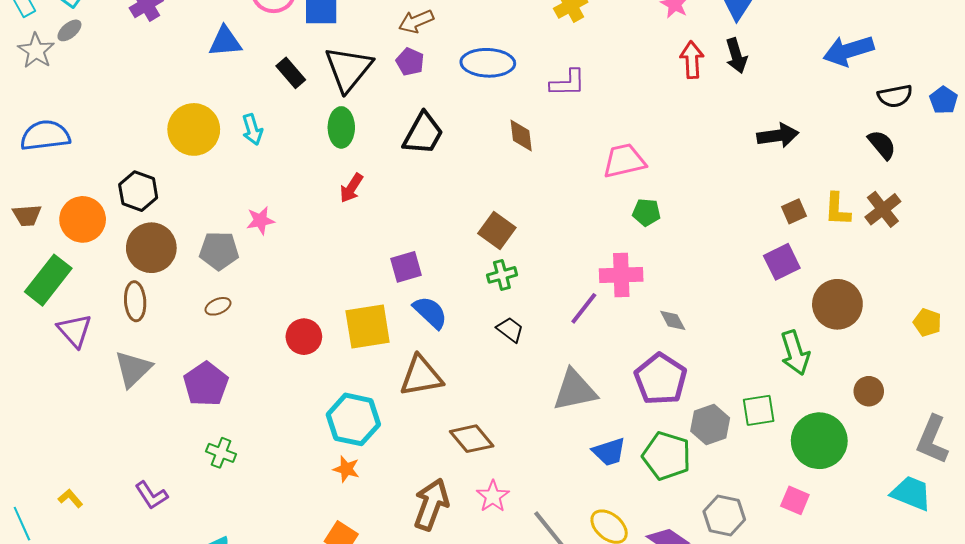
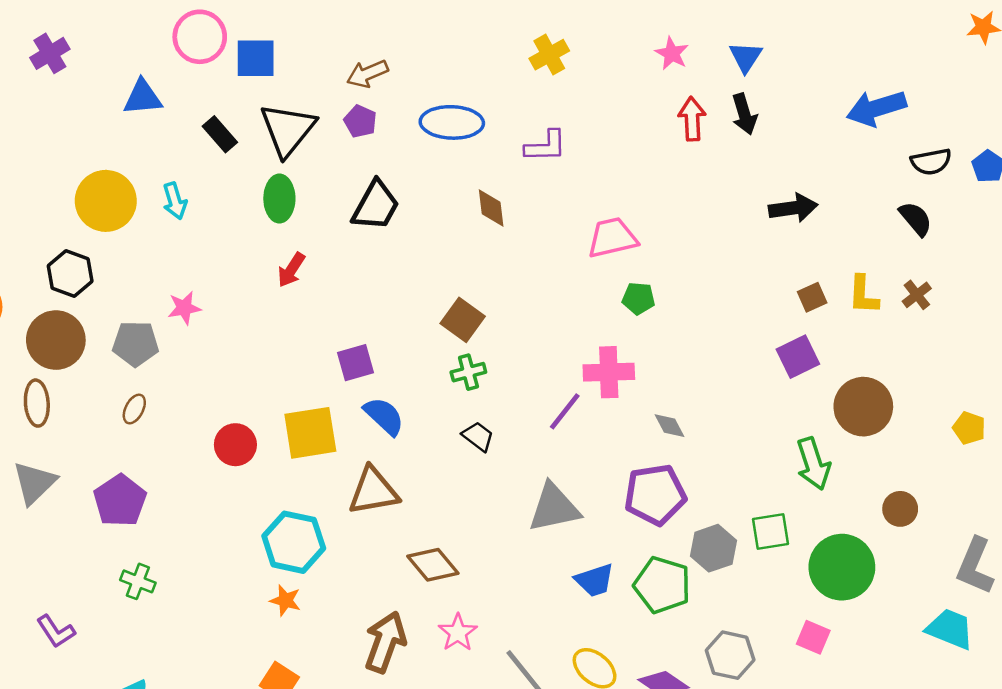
black hexagon: (138, 191) -> (70, 273), moved
brown cross: (883, 209) -> (917, 295), size x0.7
brown ellipse: (218, 306) -> (134, 409), turned -40
purple pentagon: (661, 379) -> (655, 495), turned 30

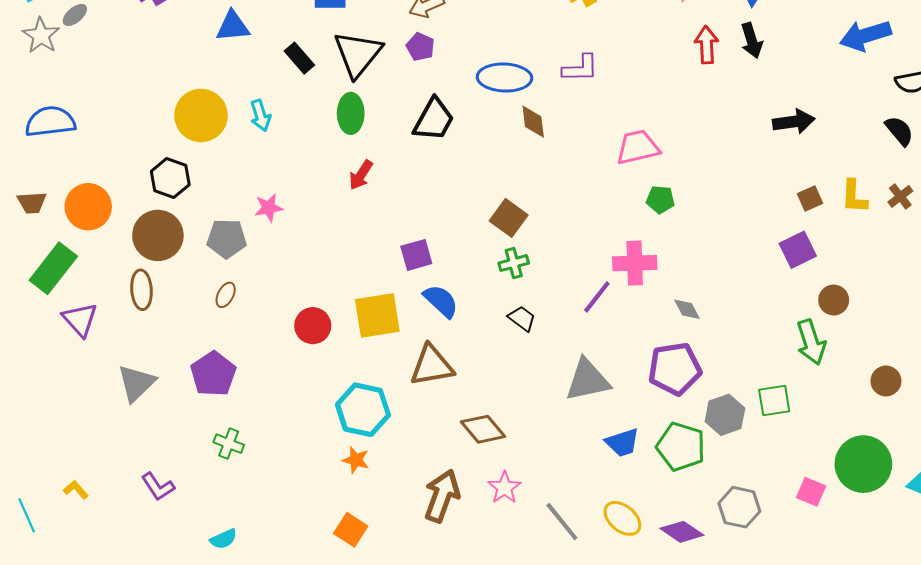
blue ellipse: (452, 122) -> (504, 78), moved
brown circle: (863, 407) -> (834, 300), moved, size x0.6
gray triangle: (34, 483) -> (136, 383), moved
green circle: (842, 567) -> (863, 464), moved

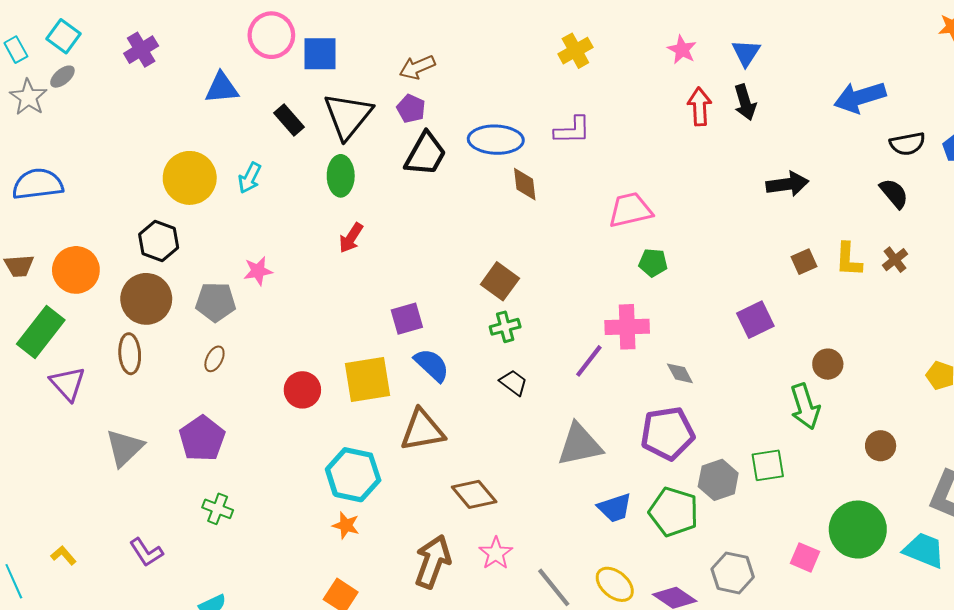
cyan arrow: (260, 115) -> (250, 178), turned 44
black trapezoid: (434, 120) -> (425, 154), moved
purple square: (798, 250) -> (755, 320), moved

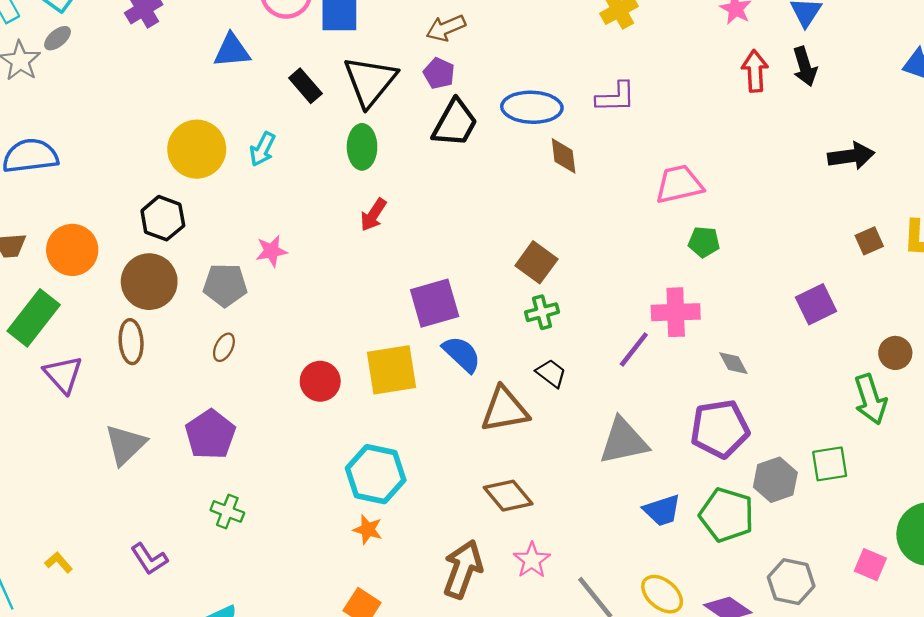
purple square: (407, 319) -> (435, 303), size x1.4
brown triangle: (422, 430) -> (505, 410), moved

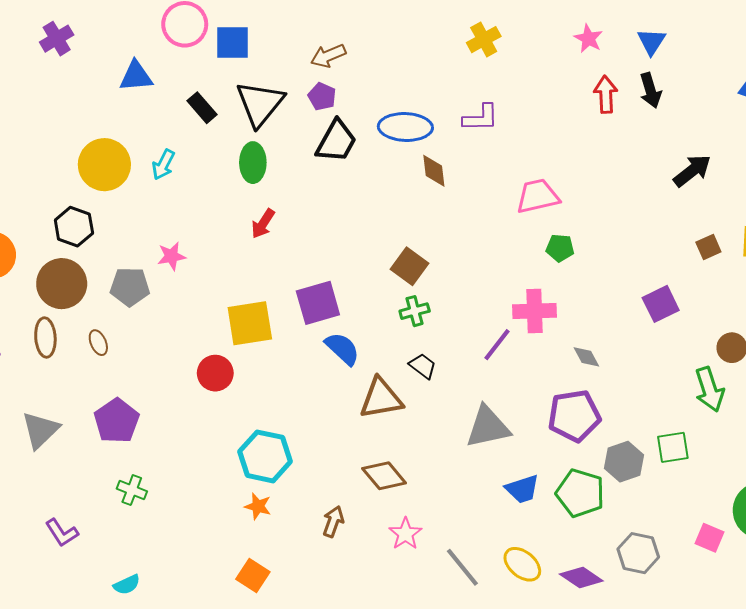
black arrow: (851, 156) -> (692, 171), turned -30
brown ellipse: (224, 347) -> (98, 343), moved, turned -50
yellow square: (391, 370) -> (250, 323), moved
brown arrow: (463, 569) -> (333, 522), moved, size x0.6

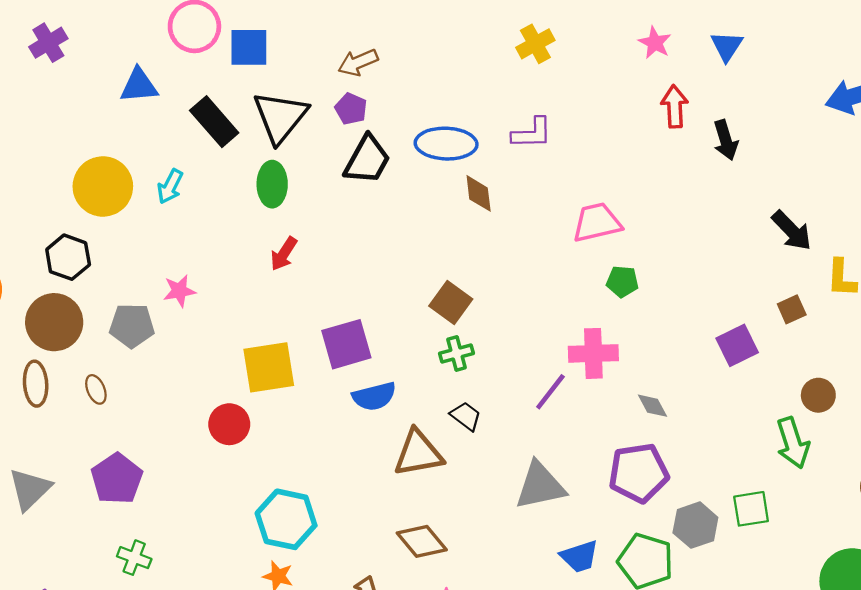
black arrow: (650, 90) -> (726, 140), moved
black rectangle: (202, 108) -> (214, 122), size x1.4
black arrow: (692, 171) -> (792, 231), moved, turned 84
brown square: (708, 247) -> (792, 309), moved
blue semicircle: (342, 349) -> (374, 396), turned 123

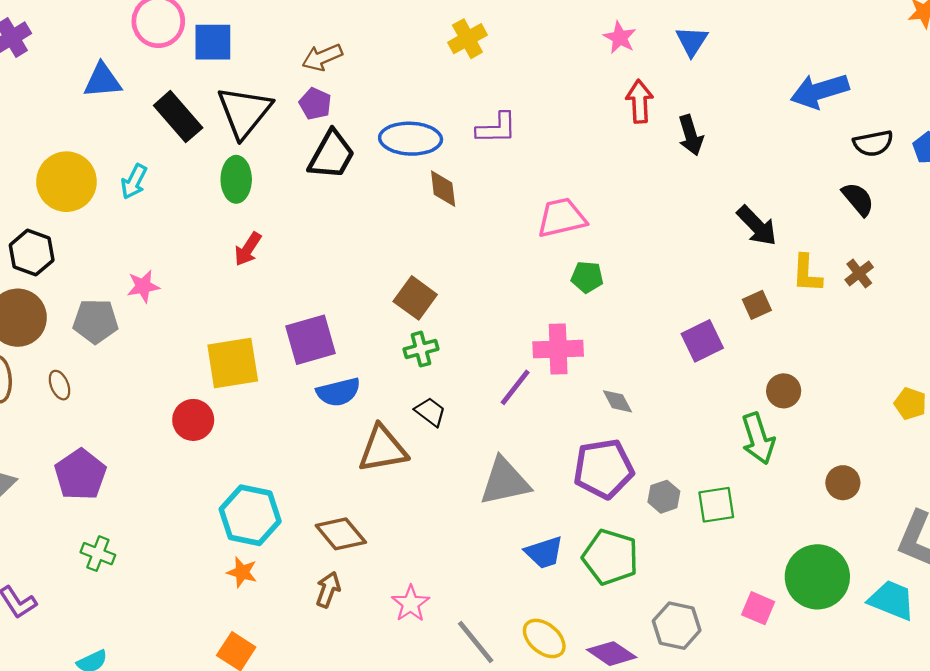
yellow cross: (535, 44) -> (467, 39), moved
gray hexagon: (695, 525) -> (664, 497), moved, size x0.7
brown diamond: (422, 541) -> (341, 534), moved

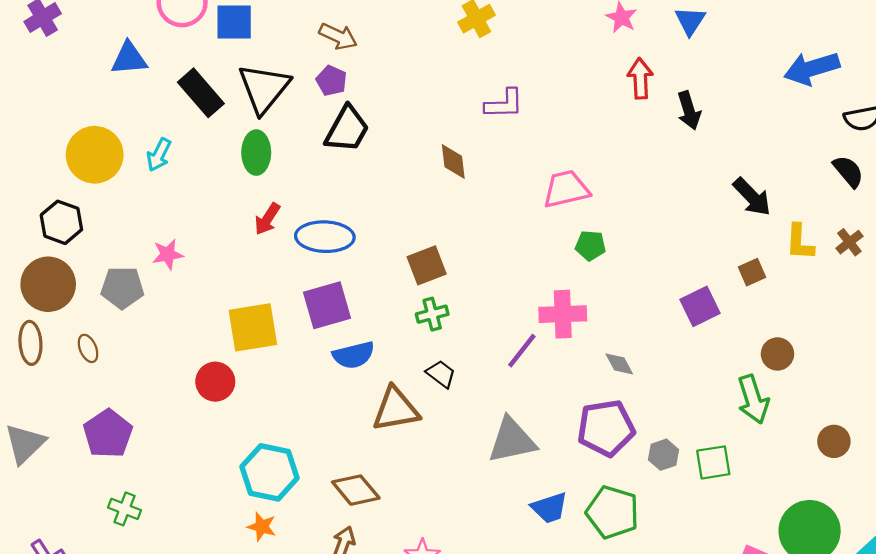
brown arrow: (322, 57) -> (338, 36), turned -132
blue ellipse: (411, 139) -> (325, 237), moved
brown square: (415, 298) -> (427, 265), turned 33

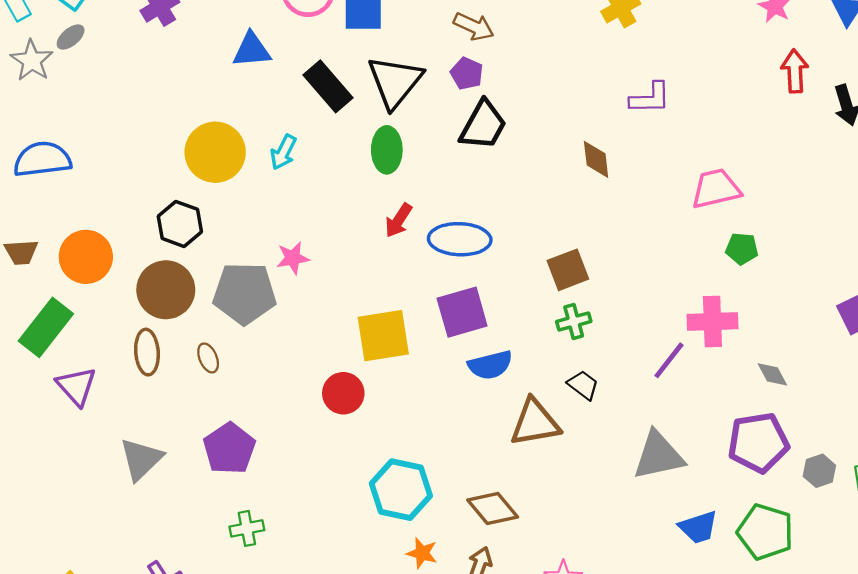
gray pentagon: (122, 288) -> (245, 293), size x1.4
green cross: (125, 509) -> (247, 528), turned -32
orange star: (262, 527) -> (422, 553), moved

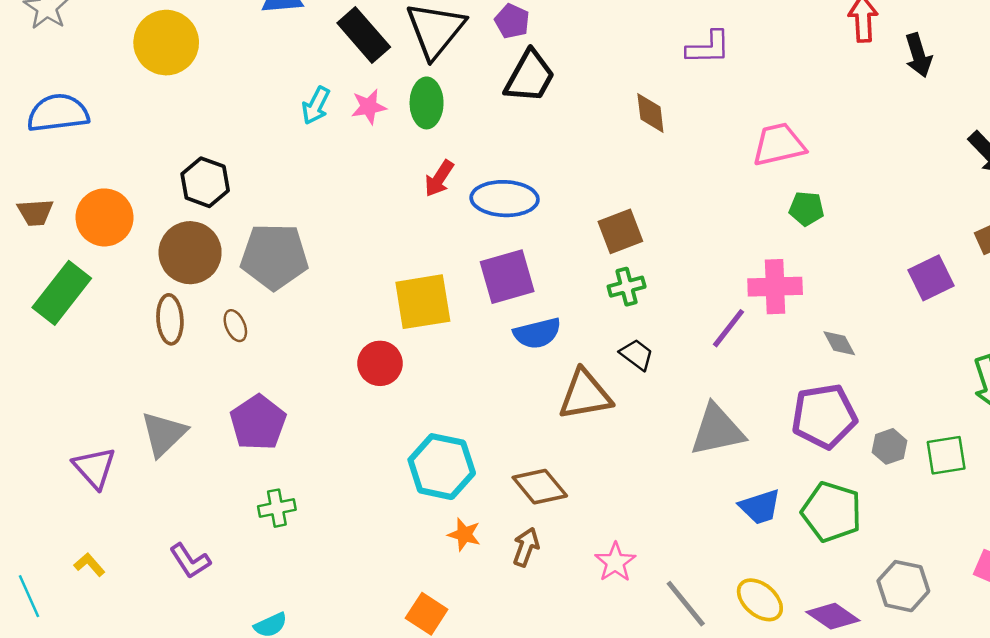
yellow circle: (215, 152) -> (166, 43), moved
pink star: (293, 258) -> (369, 107), moved
purple triangle: (76, 386) -> (94, 468), moved

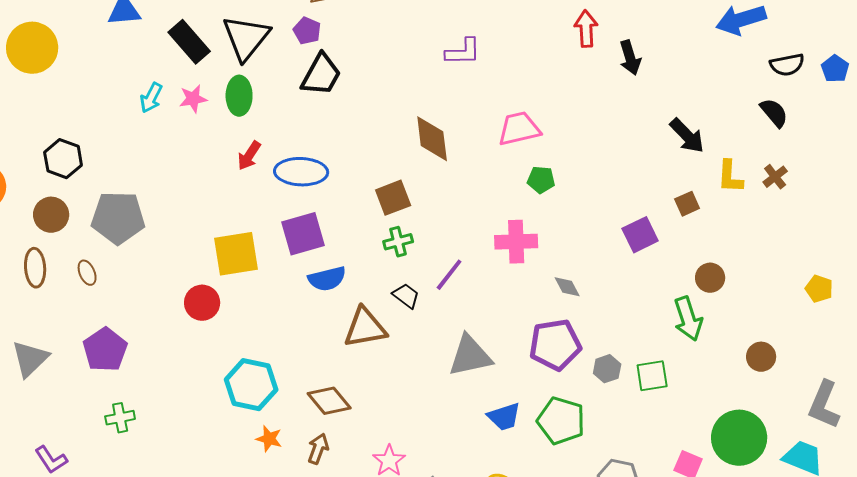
brown diamond: (650, 113) -> (432, 139), moved, size x1.4
brown circle: (190, 253) -> (51, 215), size x0.7
purple line: (728, 328) -> (449, 275), moved

